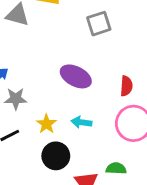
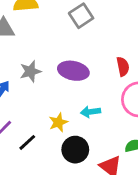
gray star: (16, 99) -> (30, 71), moved
yellow star: (46, 124) -> (58, 122), turned 30

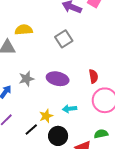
black line: (27, 142) -> (31, 129), moved

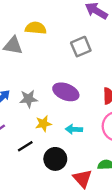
gray star: (26, 79) -> (28, 99), moved
yellow star: (46, 116) -> (43, 124), moved

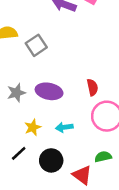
gray square: (81, 47) -> (36, 45), moved
gray star: (28, 99) -> (16, 93), moved

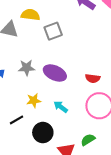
red semicircle: (92, 87) -> (93, 78), turned 96
cyan arrow: (64, 127) -> (61, 107), turned 32
green semicircle: (103, 157) -> (88, 140), turned -32

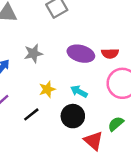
purple ellipse: (55, 73) -> (81, 54), moved
black circle: (43, 133) -> (73, 116), moved

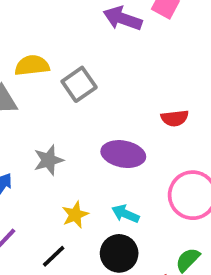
red semicircle: (110, 53) -> (175, 118), moved

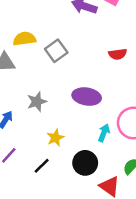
red semicircle: (175, 118) -> (118, 54), moved
cyan arrow: (125, 214) -> (104, 133), moved, turned 90

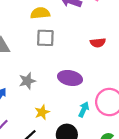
yellow semicircle: (24, 39) -> (40, 13), moved
gray square: (56, 51) -> (45, 38), turned 36

